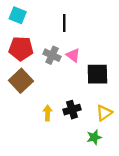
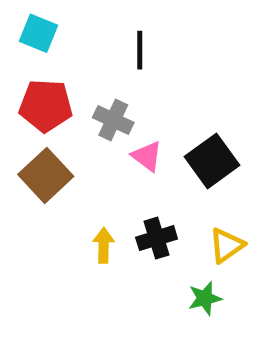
pink triangle: (73, 55) -> (147, 156), moved
black square: (97, 74) -> (212, 161), turned -35

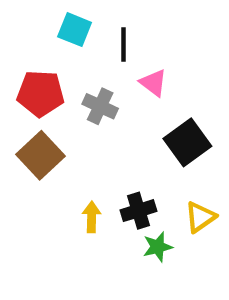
cyan square: (39, 33) -> (75, 30), moved
pink triangle: (147, 156) -> (153, 83), moved
green star: (205, 298) -> (158, 247), moved

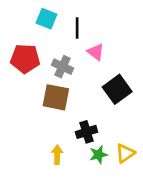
brown square: (40, 155) -> (56, 97), moved, turned -36
yellow arrow: (92, 217) -> (57, 155), moved
yellow triangle: (200, 217) -> (125, 153), moved

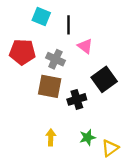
black cross: (86, 132) -> (77, 99), moved
yellow triangle: (125, 153) -> (110, 148), moved

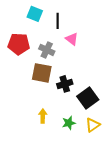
black square: (104, 79) -> (88, 98), moved
green star: (87, 137) -> (69, 123), moved

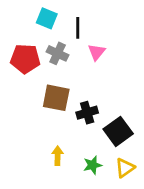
pink triangle: (72, 39) -> (97, 52), turned 32
gray cross: (47, 50) -> (58, 53), moved

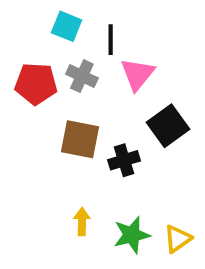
pink triangle: (97, 52) -> (137, 74), size x1.4
black square: (118, 131) -> (168, 126), moved
green star: (93, 165) -> (132, 235), size x1.4

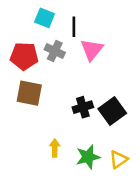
black square: (168, 126) -> (112, 111), moved
brown square: (80, 139) -> (29, 93), moved

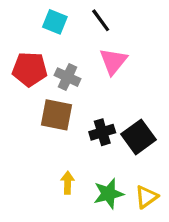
black line: (74, 27) -> (101, 20), moved, turned -36
gray cross: (55, 51) -> (68, 77), moved
brown square: (29, 93) -> (57, 115), moved

